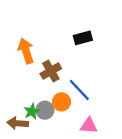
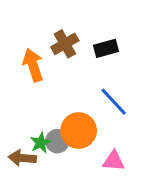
brown cross: (51, 71) -> (65, 44), moved
blue line: (79, 90) -> (114, 102), moved
orange circle: (61, 102) -> (79, 131), size x1.5

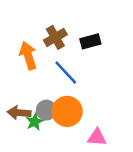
blue line: (114, 102) -> (66, 72), moved
gray circle: (57, 141) -> (46, 110), moved
brown arrow: (22, 158) -> (19, 113), moved

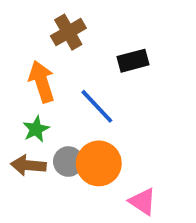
brown cross: (55, 37) -> (68, 32), moved
green star: (35, 122) -> (36, 129), moved
pink triangle: (97, 137) -> (143, 201), turned 30

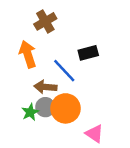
black rectangle: (133, 61) -> (88, 53), moved
green star: (36, 129) -> (30, 112), moved
brown arrow: (28, 165) -> (45, 87), moved

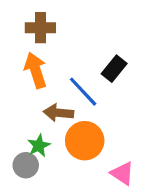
brown cross: (45, 21) -> (40, 28), moved, turned 30
black rectangle: (88, 53) -> (114, 69), turned -36
gray circle: (45, 107) -> (26, 165), moved

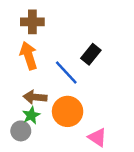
brown arrow: (58, 113) -> (35, 97), moved

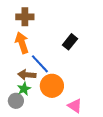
blue line: (66, 72) -> (40, 64), moved

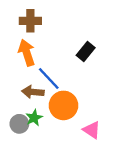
green star: (24, 89) -> (34, 118), moved

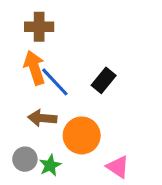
black rectangle: (86, 51) -> (104, 80), moved
blue line: (49, 78) -> (55, 82), moved
green star: (34, 118) -> (50, 165), moved

